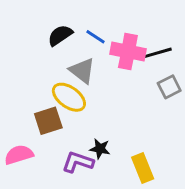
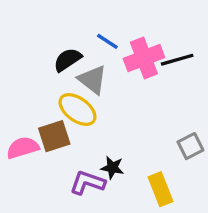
black semicircle: (60, 35) -> (68, 60), moved
pink cross: (128, 51) -> (144, 58), turned -32
gray square: (169, 87) -> (190, 146), moved
pink semicircle: (19, 155) -> (23, 148), moved

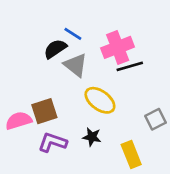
blue line: (107, 41) -> (73, 34), moved
black line: (177, 60) -> (130, 66), moved
yellow ellipse: (77, 110) -> (100, 100), moved
purple L-shape: (87, 183) -> (53, 142), moved

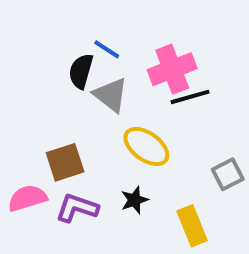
black semicircle: (55, 49) -> (81, 71), turned -40
pink semicircle: (19, 121) -> (27, 198), moved
black star: (92, 137) -> (134, 200), turned -30

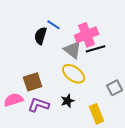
gray triangle: (111, 95) -> (73, 50), moved

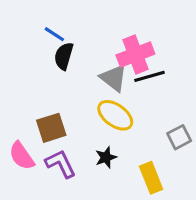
blue line: (54, 25) -> (54, 34), moved
pink semicircle: (14, 100) -> (22, 156), turned -108
purple L-shape: (39, 105) -> (61, 164), turned 45

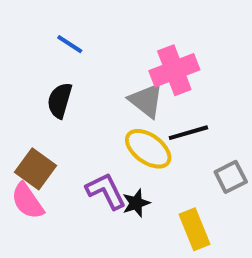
black semicircle: (64, 56) -> (60, 100), moved
black line: (150, 76) -> (188, 133), moved
brown square: (51, 128) -> (36, 169), moved, turned -36
purple L-shape: (61, 164) -> (106, 191), moved

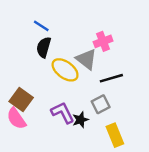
pink cross: (174, 70) -> (103, 41), size x0.7
black semicircle: (60, 100) -> (44, 47), moved
yellow ellipse: (148, 149) -> (65, 70), moved
gray square: (231, 177) -> (101, 104), moved

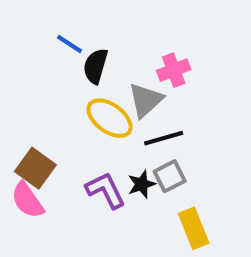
black semicircle: (44, 47) -> (96, 66), moved
gray triangle: (86, 59) -> (146, 100), turned 40
black line: (111, 78) -> (164, 138), moved
black star: (80, 120) -> (142, 184), moved

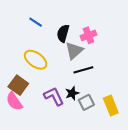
black semicircle: (96, 66) -> (63, 33), moved
yellow ellipse: (110, 118) -> (36, 60), moved
gray square: (170, 176) -> (86, 102), moved
yellow rectangle: (194, 228) -> (111, 105), moved

